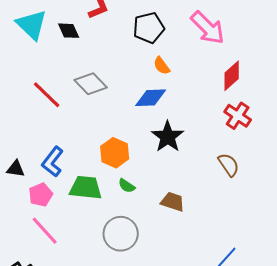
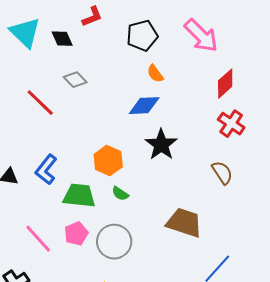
gray diamond: (91, 84) -> (75, 80), moved, size x0.7
pink pentagon: (41, 195) -> (76, 234), moved
brown trapezoid: (173, 202) -> (184, 223), moved, size x1.5

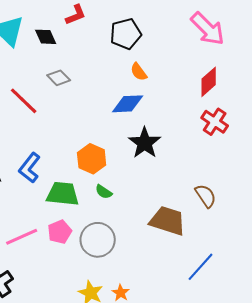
pink arrow: (201, 36) -> (208, 29), moved
brown semicircle: (222, 173) -> (206, 196), moved
pink line: (38, 239) -> (22, 237), turned -72

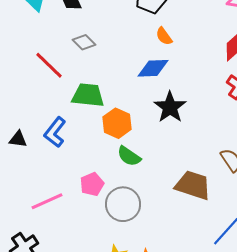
green semicircle: (104, 192) -> (129, 156), size x1.4
green trapezoid: (63, 194) -> (88, 95), moved
pink pentagon: (60, 232) -> (92, 184), moved

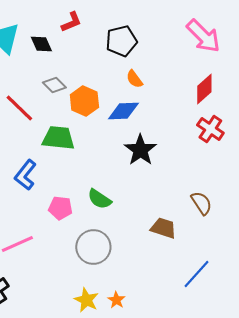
orange hexagon: (117, 123) -> (84, 101), moved
pink pentagon: (92, 184) -> (60, 208), moved, turned 30
brown trapezoid: (193, 185) -> (163, 228), size x0.7

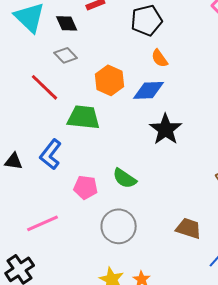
gray diamond: (54, 85) -> (66, 55), moved
brown trapezoid: (163, 228) -> (189, 228), moved

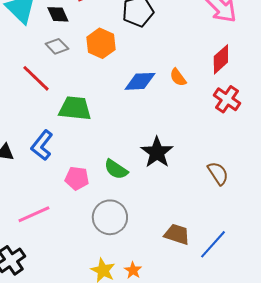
orange semicircle: (160, 58) -> (178, 77), moved
orange hexagon: (110, 80) -> (101, 43), moved
black star: (166, 129) -> (157, 152), moved
brown trapezoid: (189, 228) -> (177, 234), moved

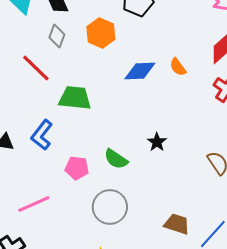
gray diamond: (57, 46) -> (57, 36), turned 65
black star: (157, 152) -> (157, 142), size x0.6

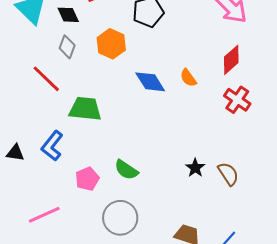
blue diamond: (140, 71) -> (150, 82), turned 60
black star: (157, 142) -> (195, 168), moved
pink pentagon: (77, 168) -> (87, 179), turned -30

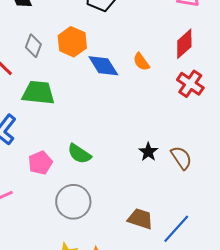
orange hexagon: (111, 44) -> (72, 42), moved
gray diamond: (67, 47) -> (33, 46), moved

